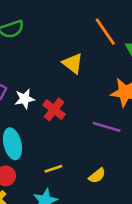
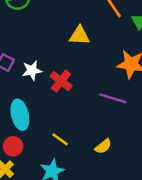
yellow triangle: (73, 63) -> (79, 36), turned -35
yellow line: (53, 169) -> (60, 139), turned 54

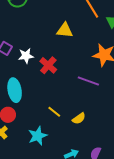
yellow line: (60, 139) -> (54, 112), moved

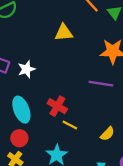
red cross: (48, 65) -> (57, 106), moved
yellow semicircle: (79, 118) -> (107, 134), moved

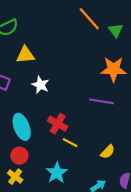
yellow triangle: (64, 33) -> (25, 55), moved
white star: (26, 69) -> (40, 85), moved, turned -30

